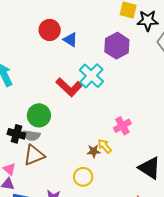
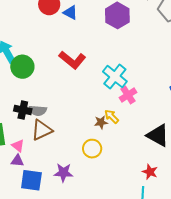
cyan cross: (91, 76) -> (115, 77), moved
green circle: (39, 115) -> (22, 67), moved

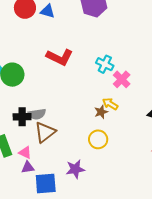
cyan cross: (115, 77) -> (105, 64), size x0.7

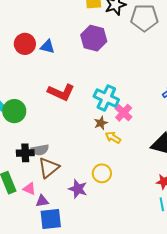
cyan cross: (105, 64) -> (106, 98), size x1.4
brown star: (101, 112) -> (101, 123), moved
purple triangle: (28, 167) -> (42, 201), moved
purple star: (75, 169) -> (78, 189), moved, turned 30

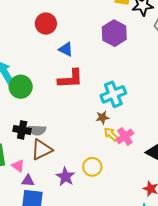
blue triangle: (48, 47) -> (66, 49), moved
red L-shape: (61, 92) -> (70, 79), turned -40
cyan cross: (106, 98) -> (113, 94), turned 30
pink cross: (124, 113) -> (125, 136), moved

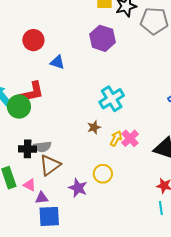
red L-shape: (70, 79) -> (32, 92), moved
brown star: (102, 117) -> (94, 127), moved
yellow arrow: (111, 134) -> (116, 139), turned 84

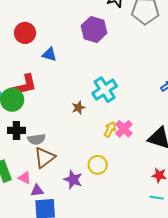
brown star: (94, 127) -> (78, 108), moved
black cross: (28, 149) -> (16, 130), moved
cyan line: (161, 208) -> (157, 198), turned -72

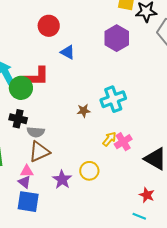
pink triangle: (25, 178) -> (27, 171), moved, turned -40
purple triangle: (37, 191) -> (24, 182), turned 32

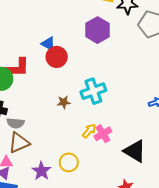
red circle: (49, 26) -> (57, 57), moved

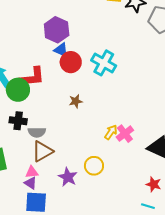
purple hexagon: (98, 30) -> (57, 30), moved
cyan cross: (93, 91) -> (104, 63), moved, turned -35
brown star: (64, 102) -> (76, 101), moved

